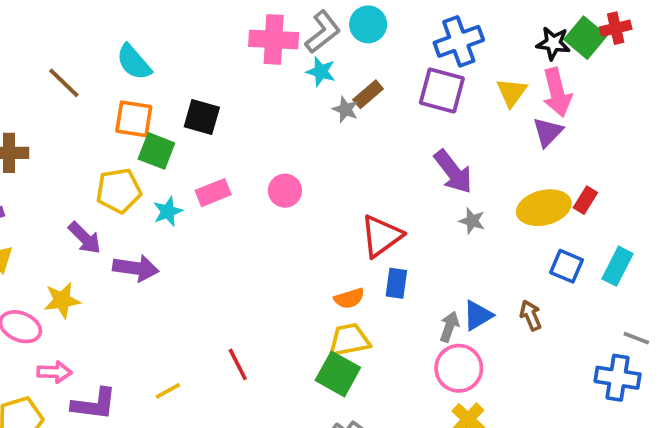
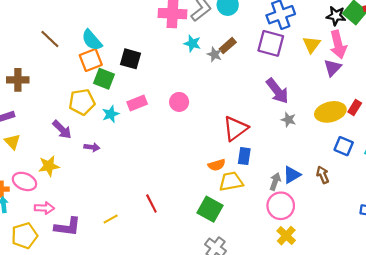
cyan semicircle: (134, 62) -> (92, 40), moved
cyan star: (321, 72) -> (192, 43), moved
orange square: (134, 119) -> (91, 60), turned -30
purple arrow: (136, 268) -> (92, 147), size x0.6
yellow trapezoid: (349, 340) -> (231, 181), moved

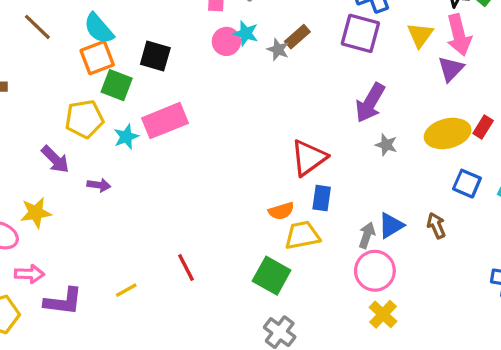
purple arrow: (277, 91) -> (370, 103), turned 68
pink circle: (179, 102) -> (226, 41), moved
pink rectangle: (137, 103) -> (165, 121), size x1.5

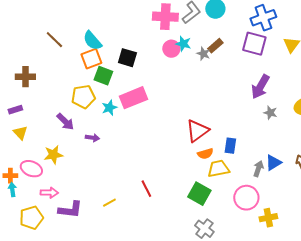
red triangle: (309, 158) -> (197, 131), moved
pink circle: (375, 271) -> (246, 198), moved
yellow cross: (383, 314) -> (268, 218), turned 36

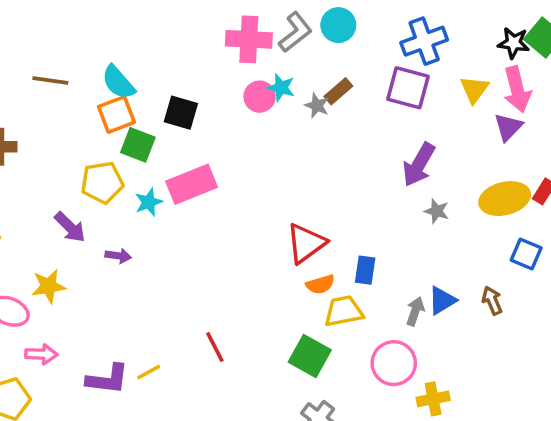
brown line: (54, 40) -> (50, 80), turned -36
purple L-shape: (70, 210) -> (108, 379), moved

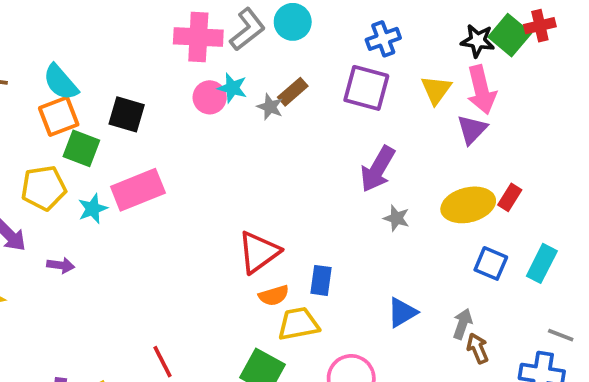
blue cross: (424, 41) -> (383, 39), size x0.7
brown arrow: (492, 301) -> (478, 348), moved
gray arrow: (415, 311) -> (463, 324), moved

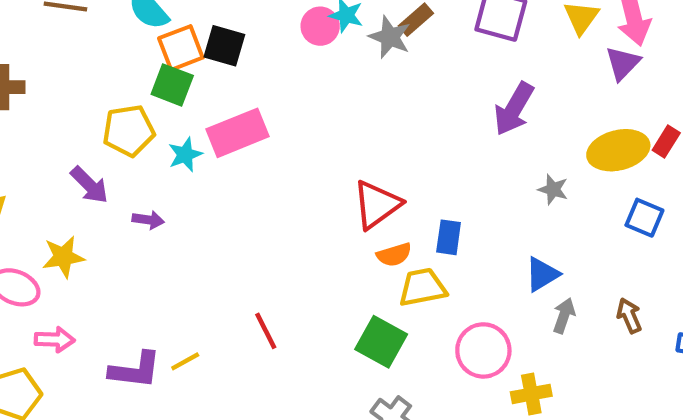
gray star: (270, 107) -> (390, 37), size x1.4
orange square: (59, 116) -> (181, 48), moved
gray star: (396, 218) -> (553, 189), moved
gray arrow: (463, 324) -> (564, 316), moved

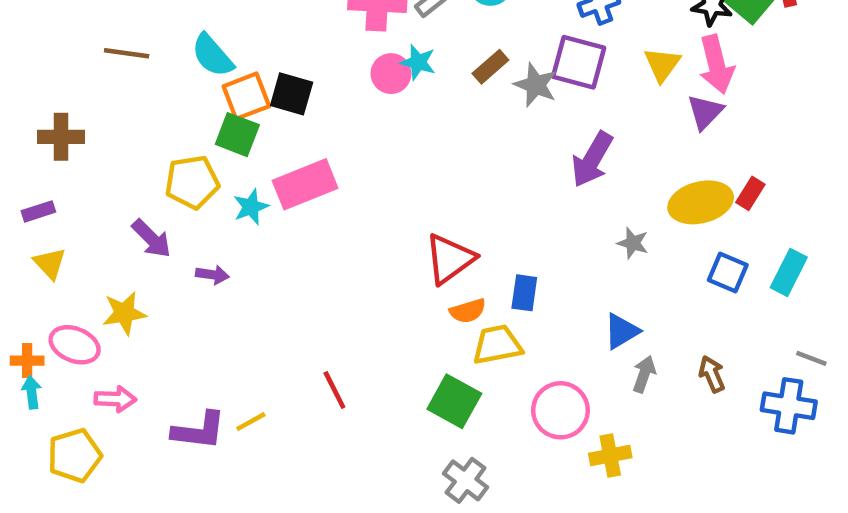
gray star: (390, 37) -> (536, 85), moved

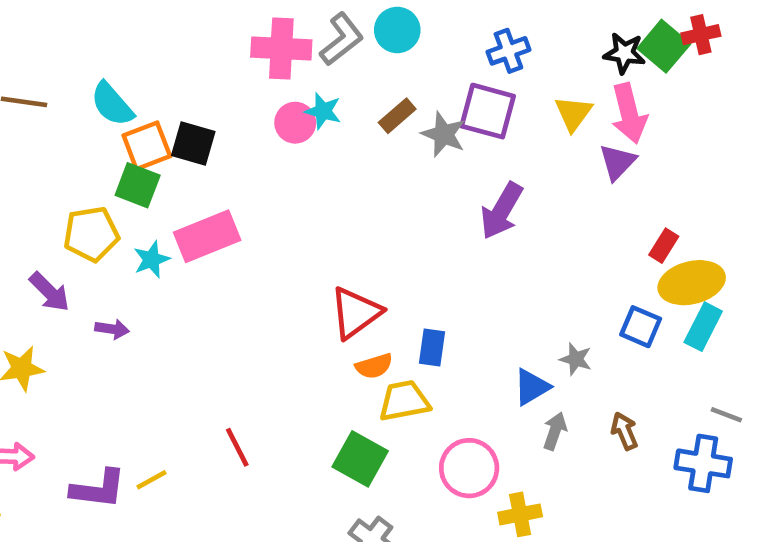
yellow ellipse: (701, 202) -> (692, 283), moved
gray star: (633, 243) -> (576, 359), moved

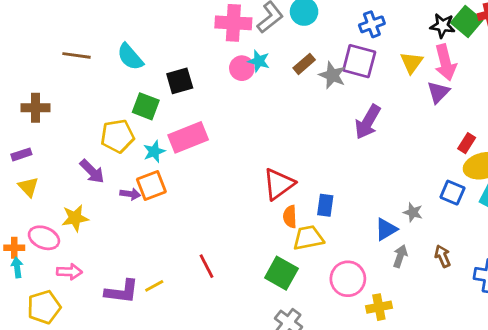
black square: (193, 144) -> (180, 81), turned -32
orange square: (147, 146) -> (151, 185), moved
orange semicircle: (374, 366) -> (290, 217), turned 105

